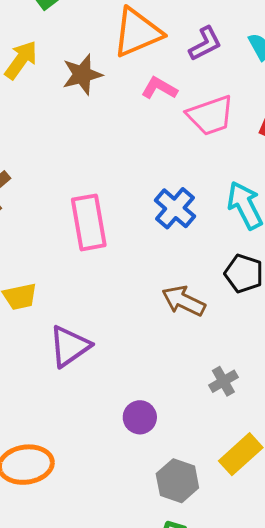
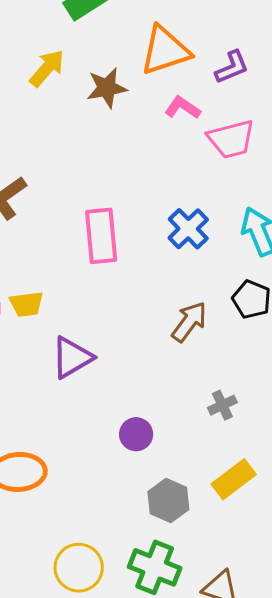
brown arrow: (184, 301) -> (189, 322), turned 96

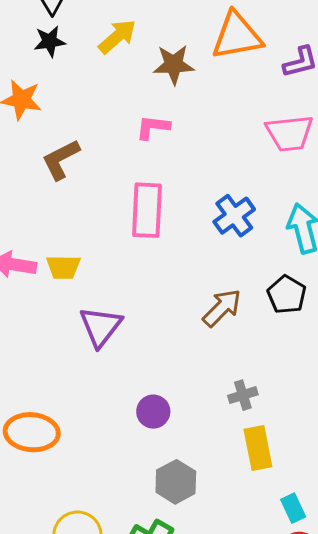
pink L-shape: (183, 108) -> (153, 127), moved, turned -36
purple triangle: (72, 358) -> (101, 326), turned -30
yellow rectangle: (234, 479) -> (258, 448), moved, turned -72

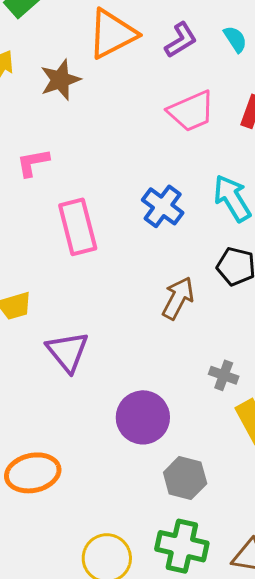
pink L-shape: (153, 127) -> (33, 163), moved
gray cross: (243, 395) -> (224, 375), turned -36
purple circle: (153, 412) -> (143, 417), size x1.6

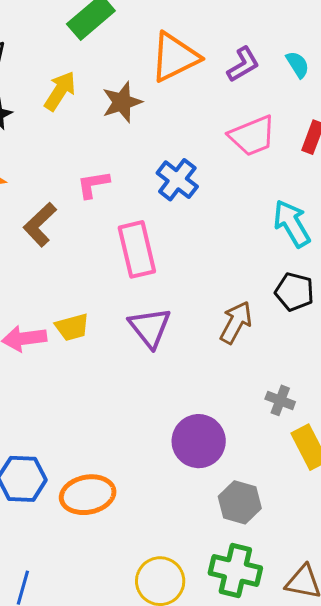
blue cross: (163, 206) -> (177, 180), moved
purple triangle: (68, 352) -> (150, 327), moved

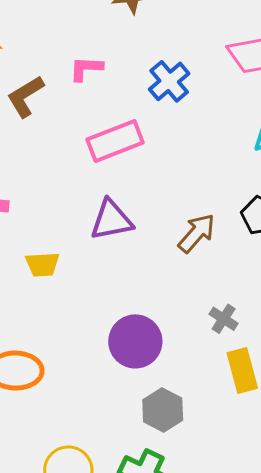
pink rectangle: (137, 249) -> (115, 141), turned 70
yellow trapezoid: (72, 327) -> (42, 264), moved
purple triangle: (150, 327) -> (111, 220), turned 45

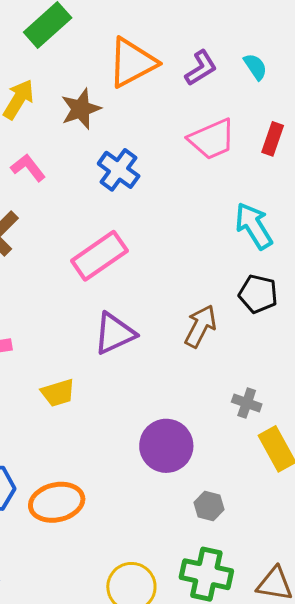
pink L-shape: (86, 68) -> (28, 168), moved, turned 63
blue cross: (169, 81) -> (119, 170), moved
gray hexagon: (163, 410) -> (209, 506), size x0.7

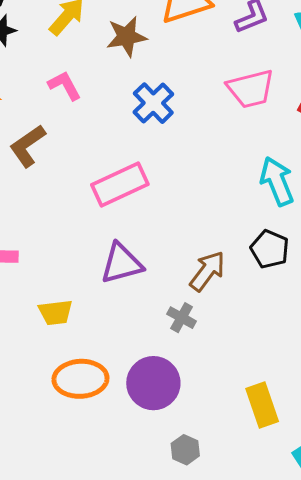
gray cross: (247, 403) -> (182, 318), moved
orange ellipse: (57, 502) -> (80, 379), moved

